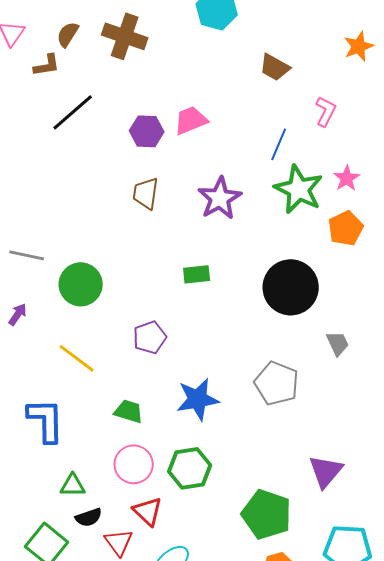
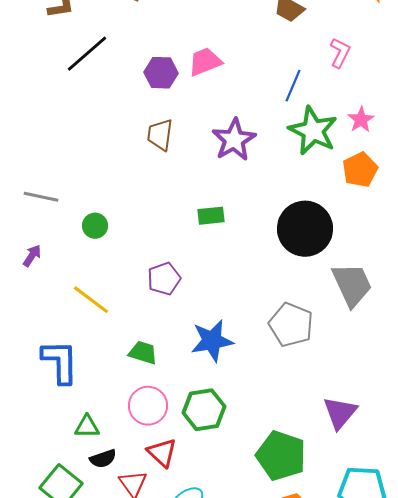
green circle: (81, 284) -> (95, 226), size x0.6
gray trapezoid: (338, 343) -> (352, 285), size x1.8

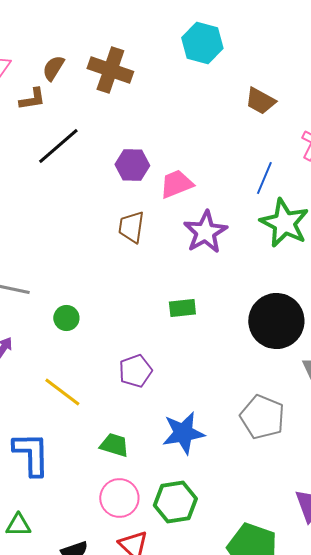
pink trapezoid: (205, 62) -> (176, 184), moved
green triangle: (87, 427) -> (18, 525), moved

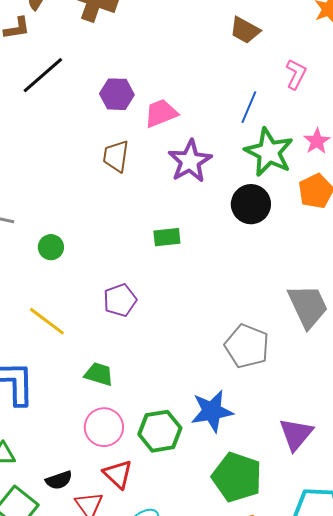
black circle: (276, 321) -> (251, 204), moved, size x0.7
blue star: (183, 433) -> (212, 411), moved

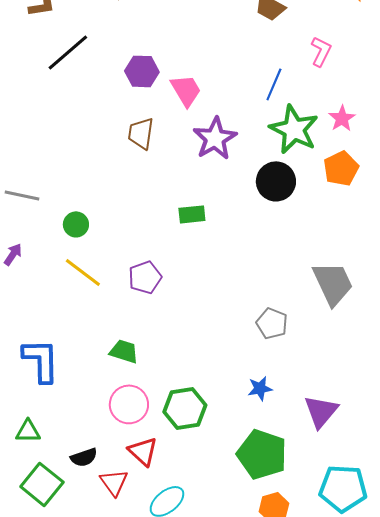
pink trapezoid: (161, 113) -> (186, 90), turned 81
yellow line: (47, 321) -> (83, 272), moved
gray pentagon: (247, 346) -> (272, 323), size x0.7
blue star: (212, 411) -> (260, 388), moved, size x0.6

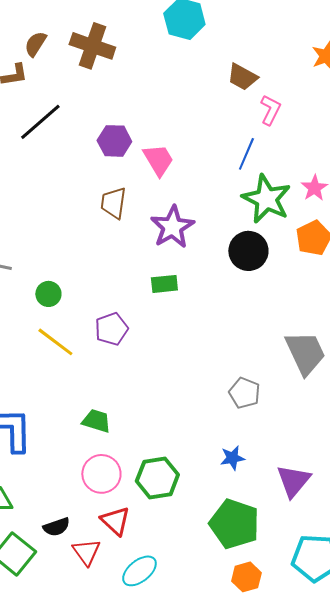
pink L-shape: (321, 51) -> (270, 110), moved
purple star: (215, 138) -> (172, 227), moved
purple pentagon: (145, 277) -> (111, 329), moved

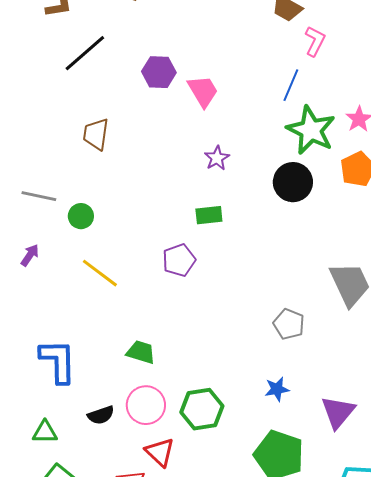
brown trapezoid: (113, 203) -> (96, 134), moved
purple star: (172, 227) -> (217, 158), size x0.6
green circle: (48, 294) -> (81, 216), moved
purple pentagon: (111, 329) -> (179, 260), moved
black semicircle: (56, 527) -> (101, 415), moved

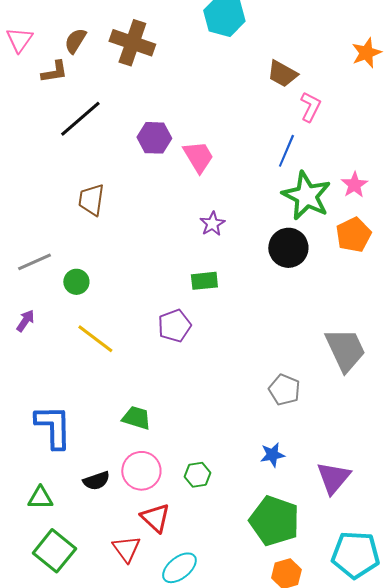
gray line: (39, 196) -> (34, 262), turned -36
green hexagon: (202, 409) -> (197, 475), size x0.6

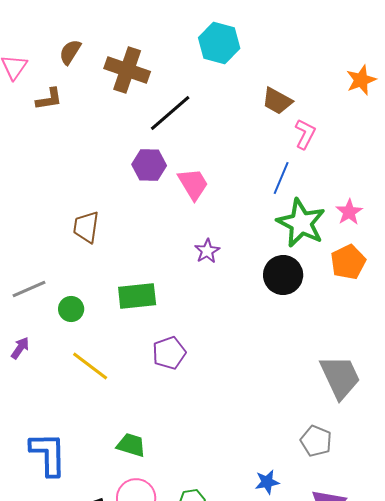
brown semicircle: (75, 41) -> (70, 52), moved
black line: (80, 119) -> (170, 113), moved
green rectangle: (204, 281) -> (137, 296), moved, size x1.4
gray pentagon: (284, 390) -> (316, 441), moved

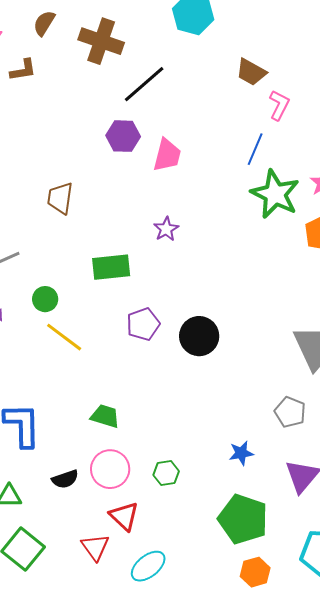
pink trapezoid: (193, 184) -> (167, 155), turned 45
purple star: (207, 251) -> (166, 229), moved
black circle: (283, 275) -> (199, 336), moved
green circle: (71, 309) -> (45, 299), moved

